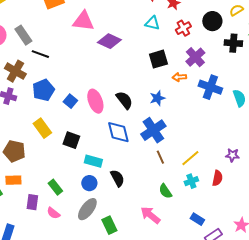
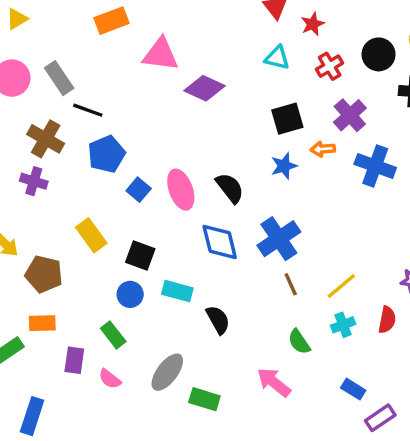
blue pentagon: (43, 90) -> (106, 154), moved
blue star: (157, 98) -> (284, 166), moved
blue circle: (89, 183) -> (130, 294), moved
green rectangle: (109, 225) -> (204, 399), turned -48

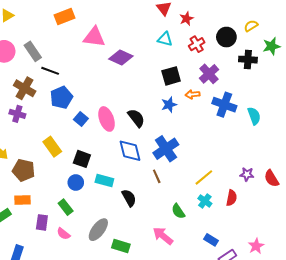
brown line: (291, 284) -> (157, 176), moved
cyan cross: (343, 325) -> (205, 201), turned -32

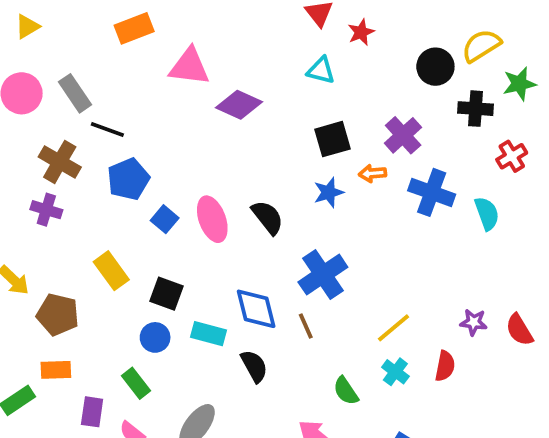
yellow semicircle: (251, 26) -> (481, 46), size x1.5
red cross: (197, 44) -> (512, 156), moved
blue diamond: (130, 151) -> (256, 309), moved

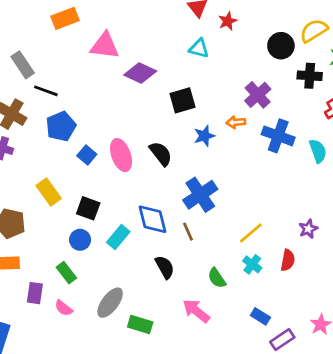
black square: (332, 139) -> (183, 100), moved
purple star: (474, 322) -> (308, 229), turned -30
cyan rectangle: (208, 334) -> (118, 237), turned -65
black semicircle: (254, 366) -> (165, 267), moved

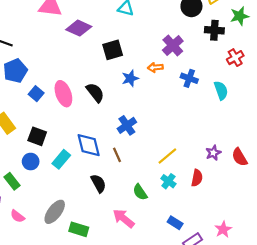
blue cross: (278, 136) -> (189, 78), size x0.7
blue cross: (200, 195) -> (127, 125), size x0.7
green rectangle: (66, 273) -> (12, 181), moved

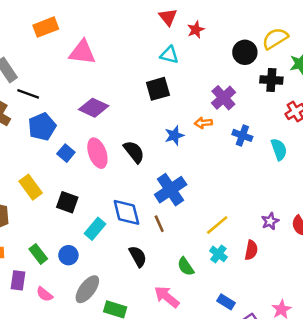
purple diamond: (79, 28) -> (94, 108), moved
black square: (113, 50) -> (158, 89), moved
blue cross: (127, 125) -> (171, 190), size x1.4
blue circle: (31, 162) -> (68, 255), moved

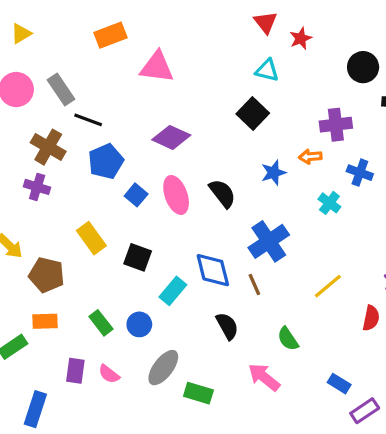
black square: (158, 89) -> (253, 113), turned -30
purple cross: (223, 98) -> (336, 125), turned 35
cyan cross: (218, 254) -> (329, 203), moved
purple rectangle: (18, 280) -> (75, 371), moved

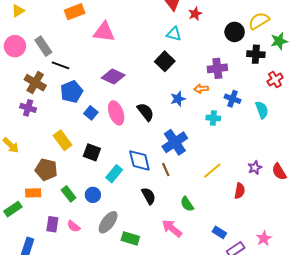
cyan cross: (329, 203) -> (213, 118), turned -32
brown pentagon: (47, 275) -> (46, 170), moved

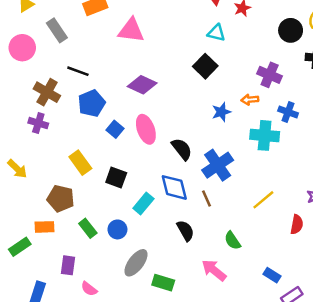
gray rectangle: (43, 46) -> (57, 30), moved
purple cross: (217, 68) -> (270, 75), turned 30
black semicircle: (145, 112) -> (182, 149), moved
cyan cross: (213, 118) -> (265, 135), size x1.6
pink semicircle: (74, 226) -> (89, 289), moved

